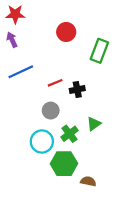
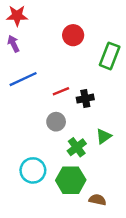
cyan circle: (42, 142) -> (33, 170), moved

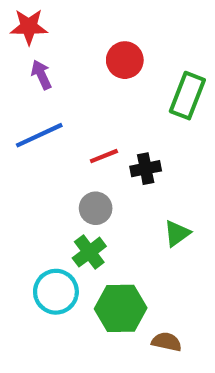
purple arrow: (13, 44) -> (41, 75), moved
green cross: (77, 147) -> (89, 252), moved

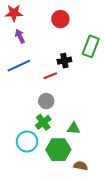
red circle: (125, 60) -> (60, 19), moved
black cross: (146, 169) -> (64, 61), moved
green triangle: (177, 233) -> (74, 128), moved, turned 40

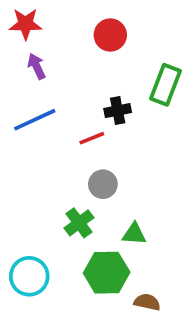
gray circle: (46, 101) -> (103, 184), moved
cyan circle: (27, 142) -> (29, 276), moved

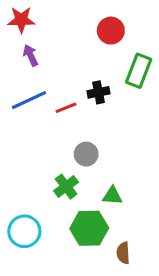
red circle: (110, 35) -> (111, 31), moved
red line: (92, 138) -> (66, 108), moved
brown semicircle: (147, 302) -> (123, 253), turned -105

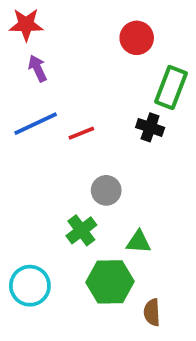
black cross: (98, 92) -> (150, 127), moved, turned 30

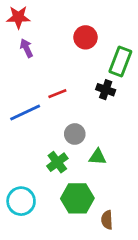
red circle: (137, 38) -> (85, 37), moved
blue line: (36, 124) -> (25, 113), moved
green triangle: (139, 242) -> (98, 157), moved

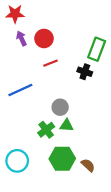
red circle: (85, 37) -> (44, 38), moved
red line: (57, 94) -> (50, 63), moved
green triangle: (98, 157) -> (67, 125), moved
brown semicircle: (107, 220) -> (88, 165), moved, turned 136

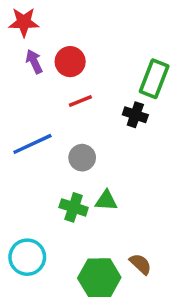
gray circle: (60, 107) -> (82, 158), moved
green cross: (46, 130) -> (74, 207), turned -35
green hexagon: (62, 159) -> (99, 278), moved

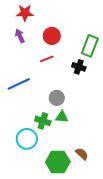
red star: (24, 22) -> (25, 13), moved
red circle: (70, 62) -> (52, 36), moved
gray circle: (82, 158) -> (57, 98), moved
cyan circle: (27, 257) -> (27, 139), moved

